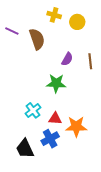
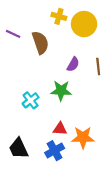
yellow circle: (77, 22) -> (84, 24), size x1.5
cyan cross: (33, 110) -> (31, 100), moved
black trapezoid: (25, 149) -> (19, 148), moved

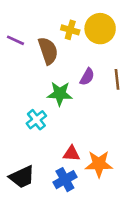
yellow cross: (59, 16) -> (70, 30), moved
green star: (61, 91) -> (60, 94), moved
black trapezoid: (19, 148) -> (22, 177), turned -90

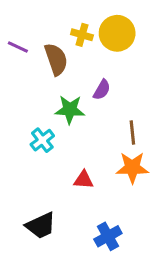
brown line: (117, 79) -> (132, 132), moved
orange star: (99, 164) -> (132, 168), moved
black trapezoid: (22, 177) -> (41, 226), moved
blue cross: (65, 180) -> (108, 236), moved

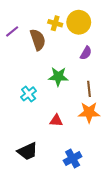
purple line: (18, 47) -> (12, 31), turned -64
purple semicircle: (102, 90) -> (86, 53), moved
green star: (70, 110) -> (58, 77), moved

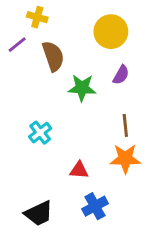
yellow cross: (55, 23) -> (37, 17), moved
green star: (58, 77) -> (82, 88), moved
blue cross: (73, 159) -> (95, 206), moved

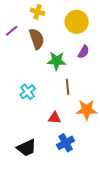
yellow cross: (37, 17) -> (38, 12), moved
brown line: (125, 125) -> (68, 87), moved

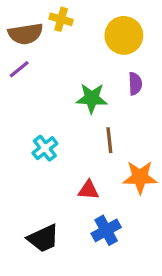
purple line: (12, 31) -> (19, 69), moved
brown semicircle: (37, 39) -> (26, 34), moved, turned 100
purple semicircle: (84, 52) -> (135, 84), turned -32

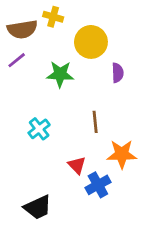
yellow circle: (124, 35) -> (91, 42), moved
green star: (92, 98) -> (60, 74), moved
red triangle: (88, 190) -> (77, 165), turned 42
blue cross: (106, 230) -> (98, 185), moved

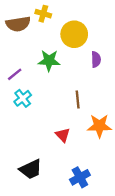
purple line: (17, 60) -> (15, 74), moved
cyan cross: (39, 129) -> (23, 98), moved
blue cross: (98, 185) -> (80, 177), moved

